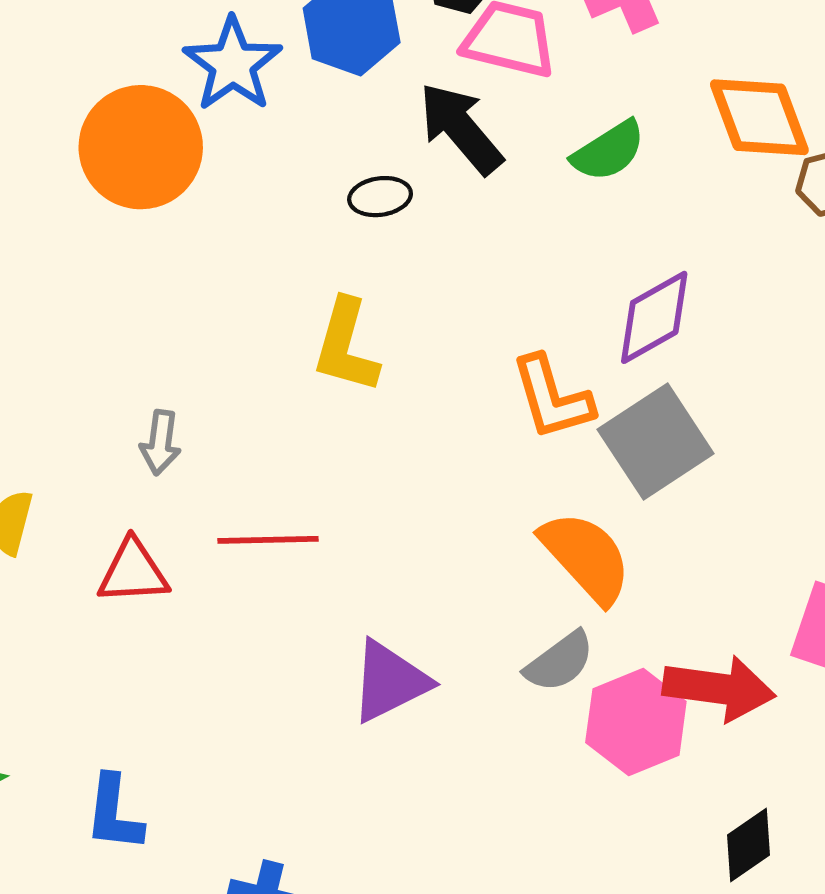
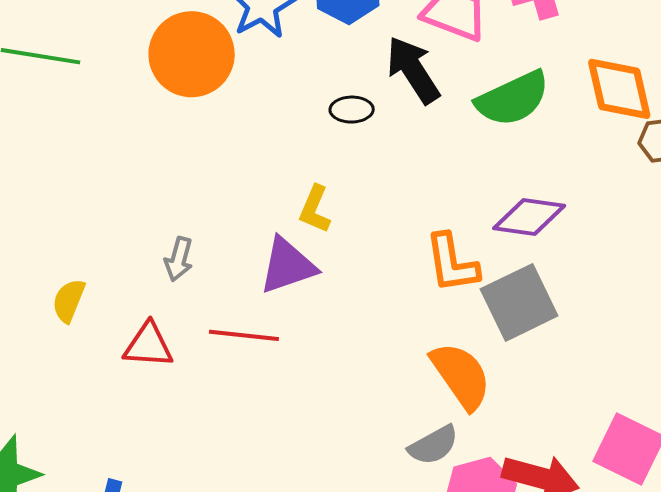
green semicircle: (609, 151) -> (513, 99), size x1.4
purple diamond: (654, 317) -> (529, 217), turned 30
yellow L-shape: (346, 346) -> (315, 209), size x0.7
purple triangle: (390, 681) -> (288, 266), moved

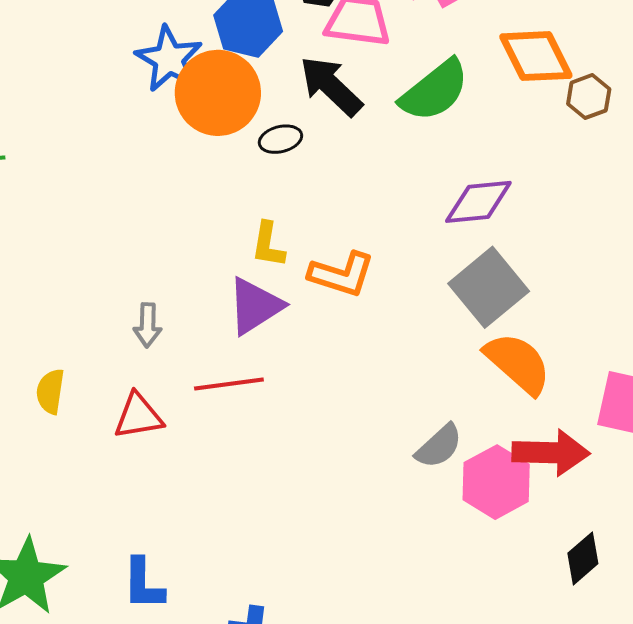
orange circle: (192, 54) -> (218, 93), moved
orange L-shape: (452, 263) -> (342, 274), moved, turned -50
orange semicircle: (461, 376) -> (518, 363), moved

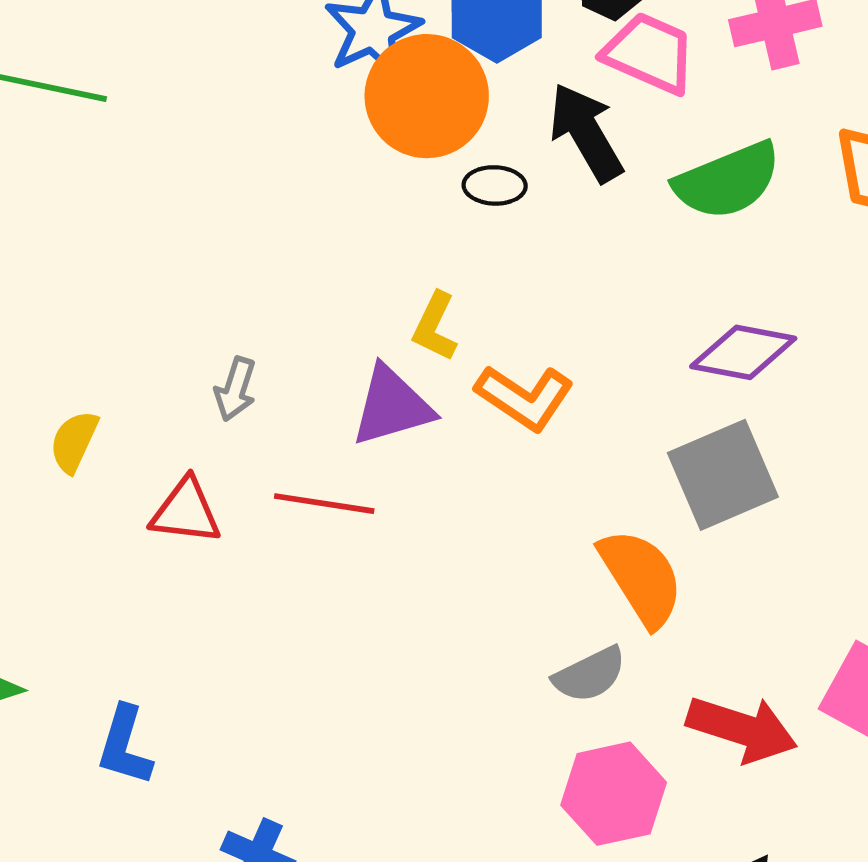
orange semicircle: (518, 363) -> (641, 578), moved
pink hexagon: (496, 482) -> (614, 794), moved

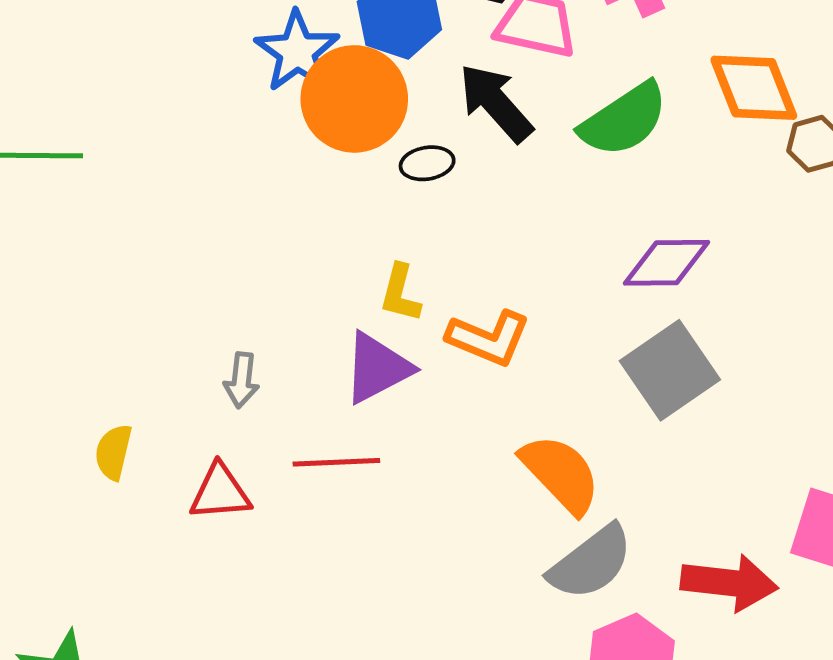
orange semicircle: (641, 578) -> (561, 474), moved
gray semicircle: (590, 675) -> (591, 562), size x1.4

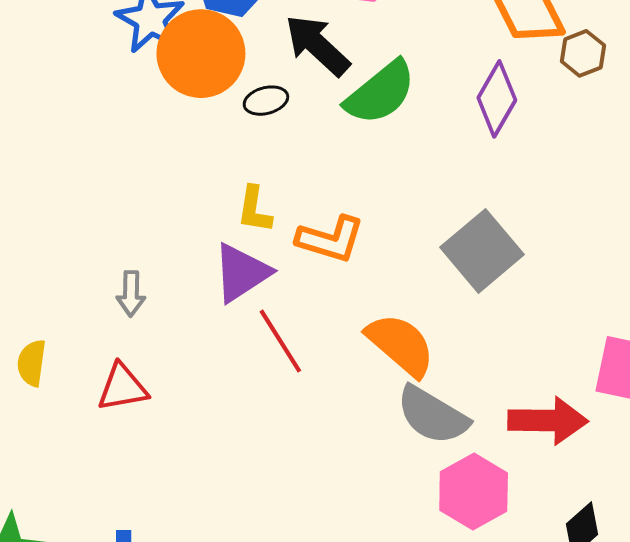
green semicircle: (624, 120) -> (380, 93), moved
purple diamond: (666, 263) -> (497, 99), moved, turned -54
red line: (336, 462) -> (280, 341), moved, turned 66
gray semicircle: (591, 562) -> (433, 415), turned 74

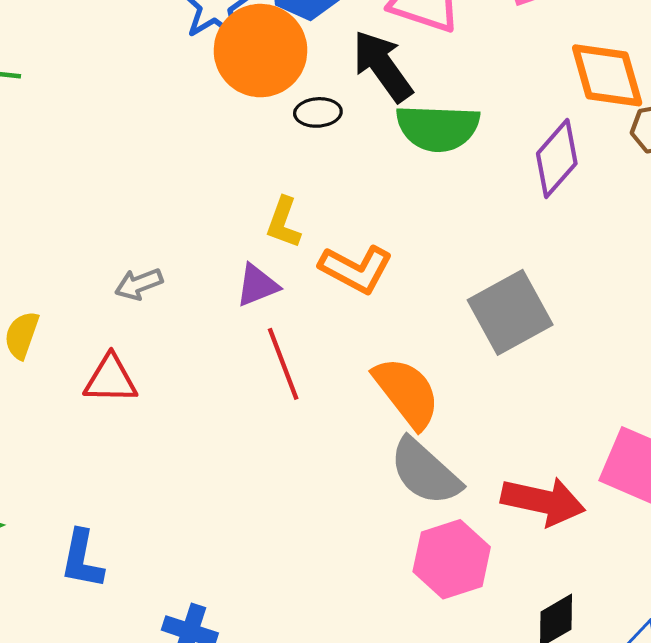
green semicircle: (380, 93) -> (438, 128), turned 30
purple triangle: (242, 273) -> (257, 285), size x0.7
gray arrow: (131, 294) -> (139, 284), turned 57

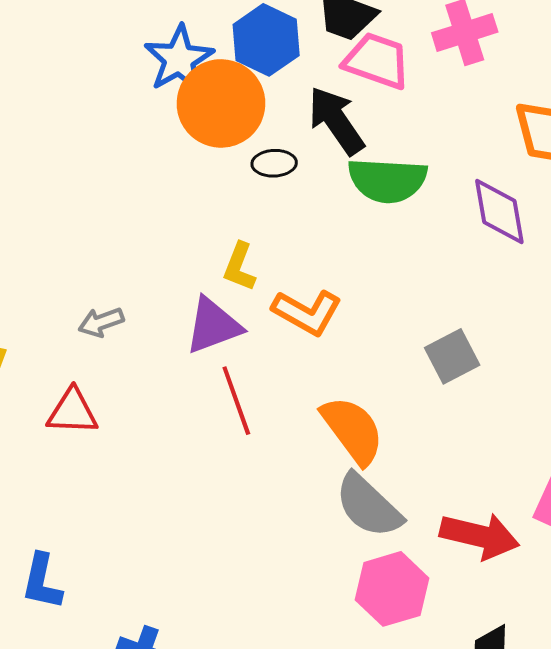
purple diamond: (557, 158) -> (499, 212), turned -52
purple triangle: (257, 285) -> (213, 326), size x1.4
gray square: (510, 312) -> (452, 356), size x0.7

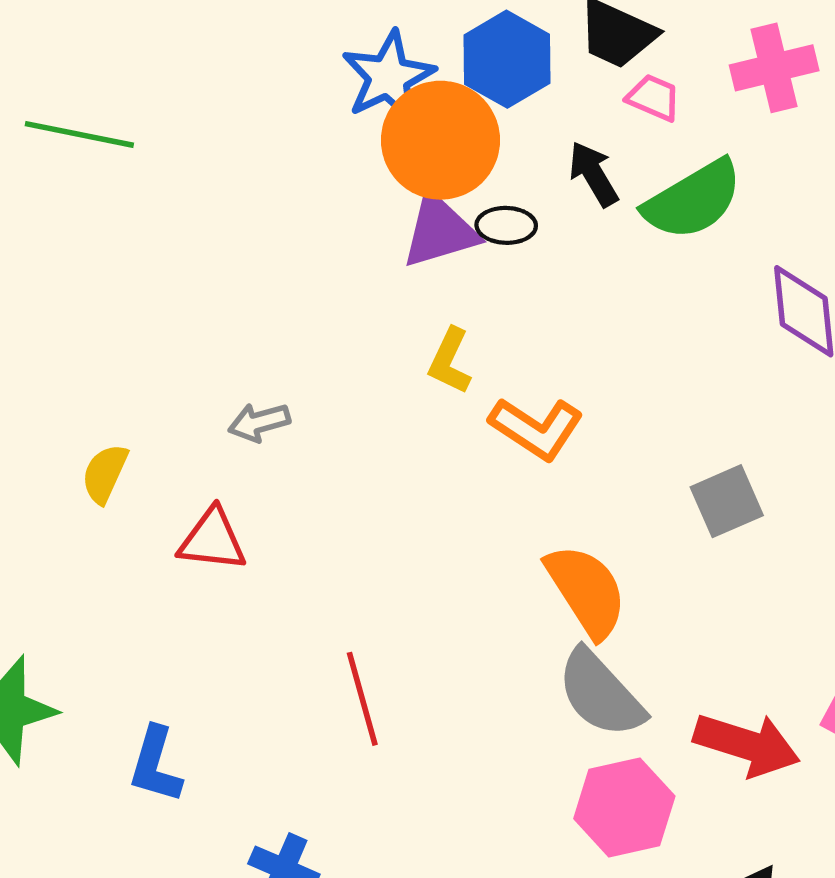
pink trapezoid: (377, 61) -> (654, 98), size x0.6
black arrow: (336, 121) -> (593, 174), size x0.7
green semicircle: (387, 180) -> (693, 200), moved, turned -38
purple triangle: (213, 326) -> (440, 231), moved
red line: (236, 401) -> (362, 699), moved

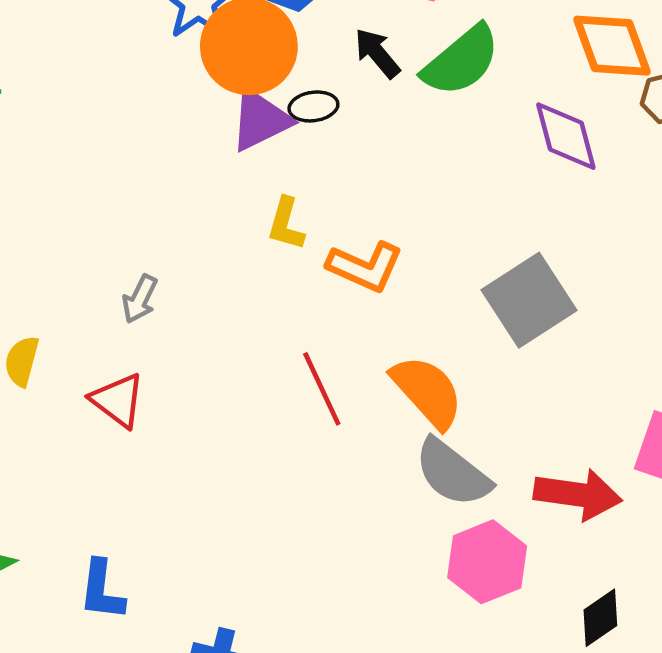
gray arrow: (259, 422) -> (140, 299), turned -39
gray square: (727, 501) -> (529, 300), size x1.5
red triangle: (212, 540) -> (118, 400), turned 40
red line: (362, 699) -> (322, 389), moved

